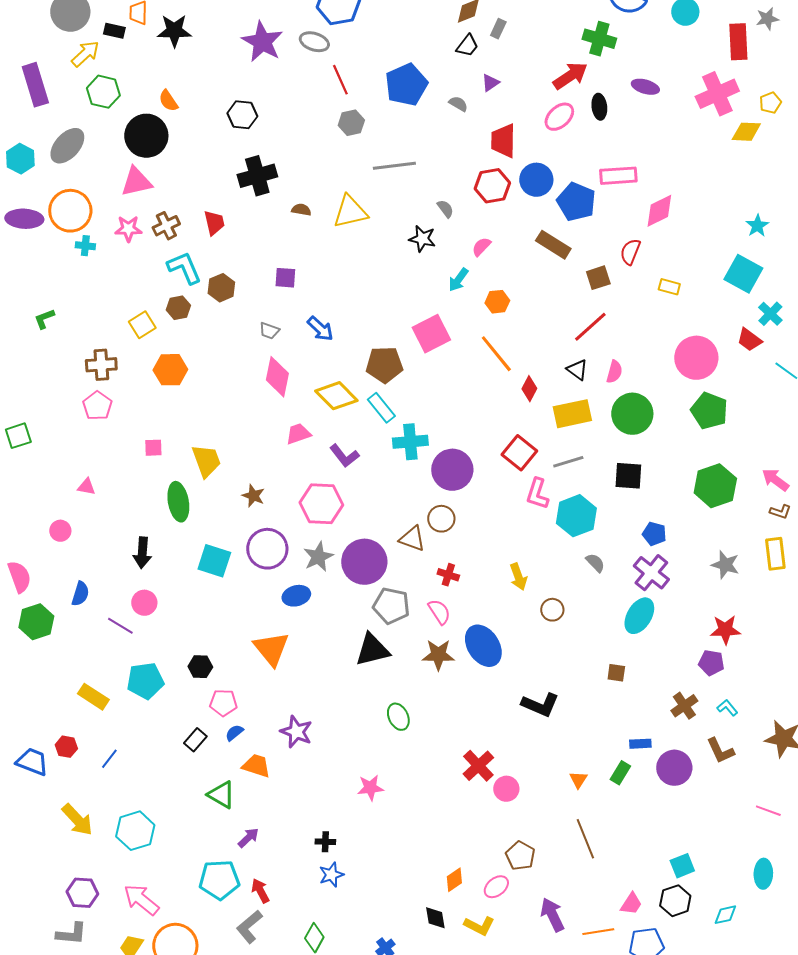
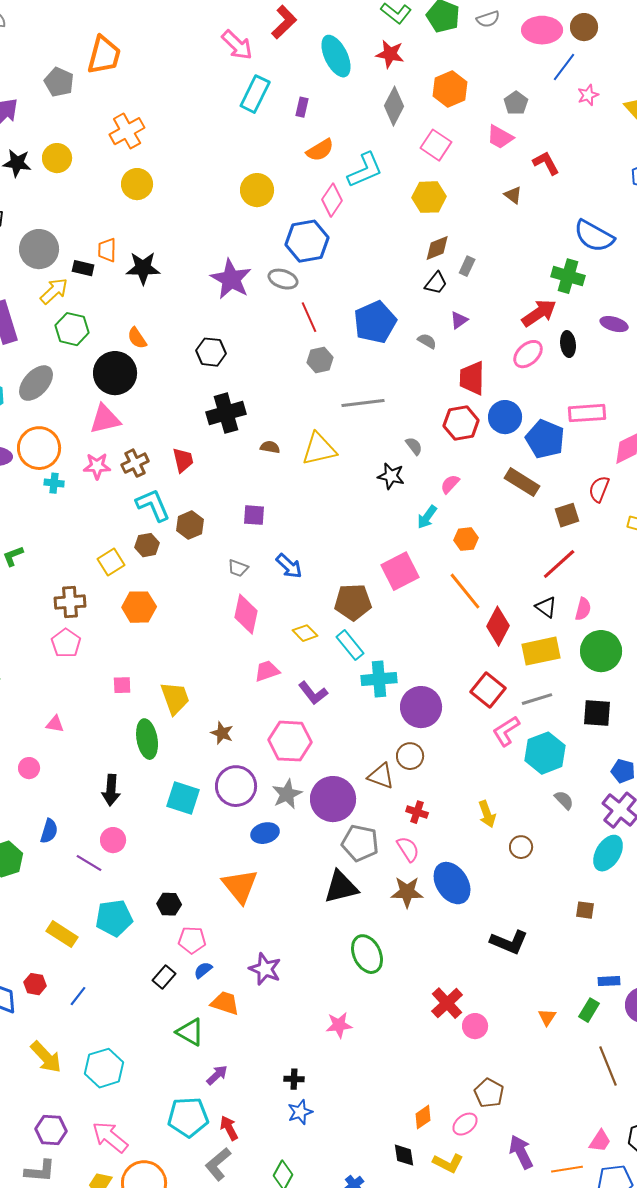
red diamond: (529, 389) -> (498, 626), size x1.5
yellow diamond: (336, 396) -> (305, 633), size x0.6
pink L-shape: (537, 494) -> (506, 731), turned 40
green ellipse: (398, 717) -> (367, 954), size x1.4
brown line: (585, 839) -> (608, 1066), moved

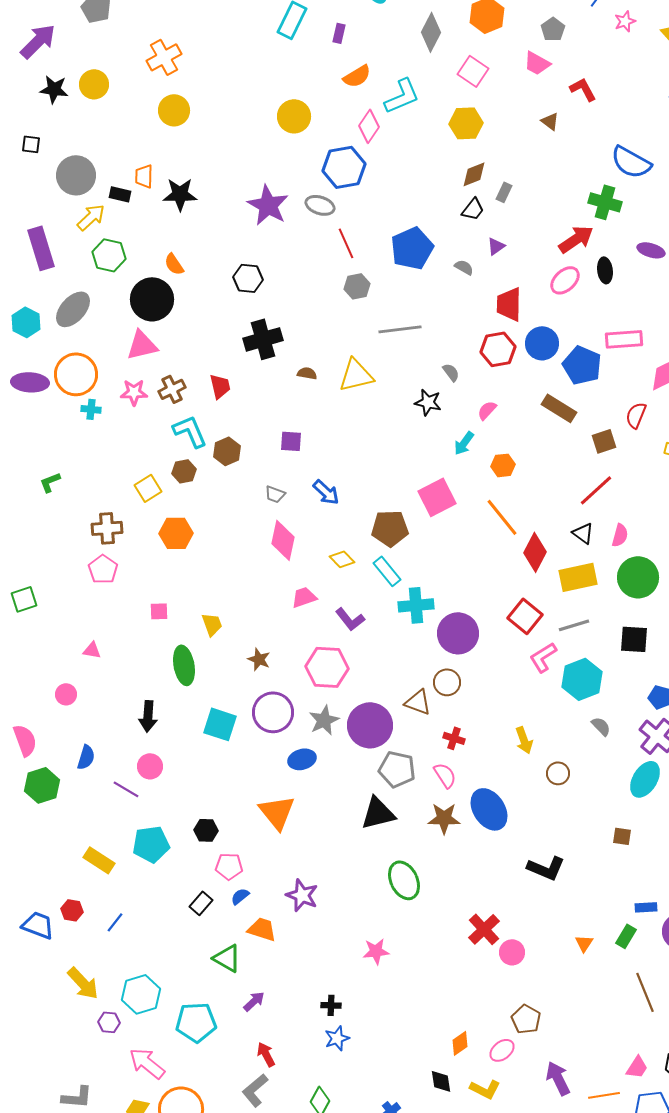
yellow trapezoid: (175, 698) -> (212, 624), size x0.7
cyan pentagon: (188, 1117) -> (196, 1022), moved
purple hexagon: (51, 1130) -> (109, 1022), moved, size x0.7

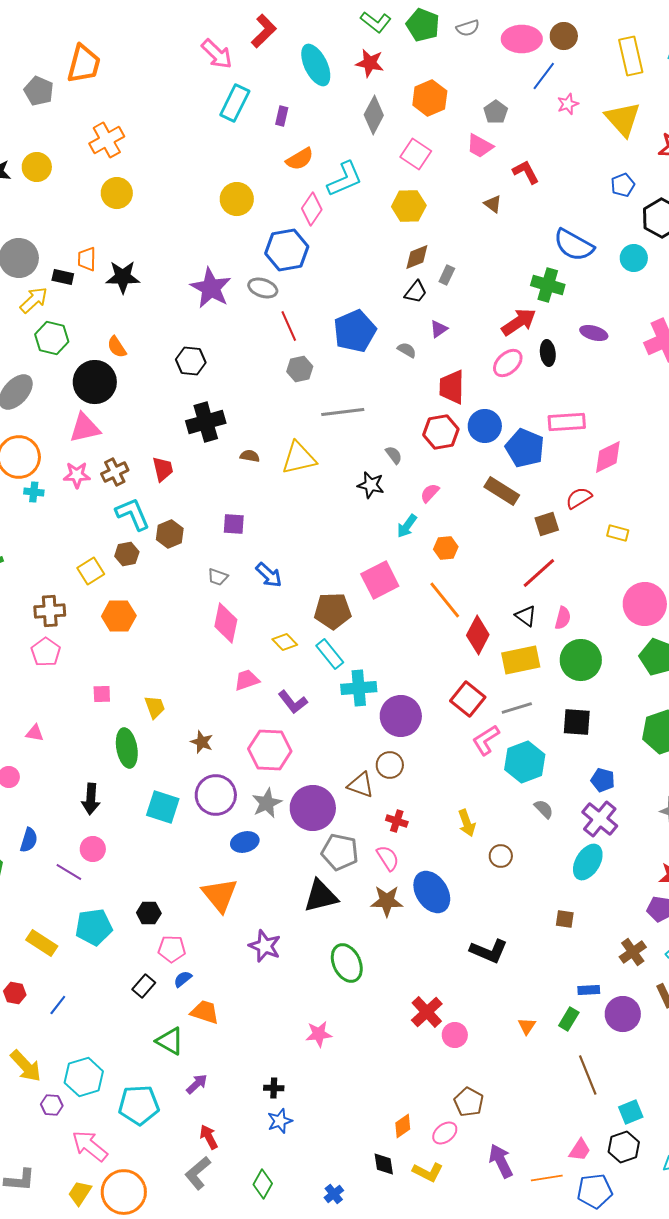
red semicircle: (636, 415) -> (579, 498), turned 36
purple star: (302, 895) -> (265, 946), moved

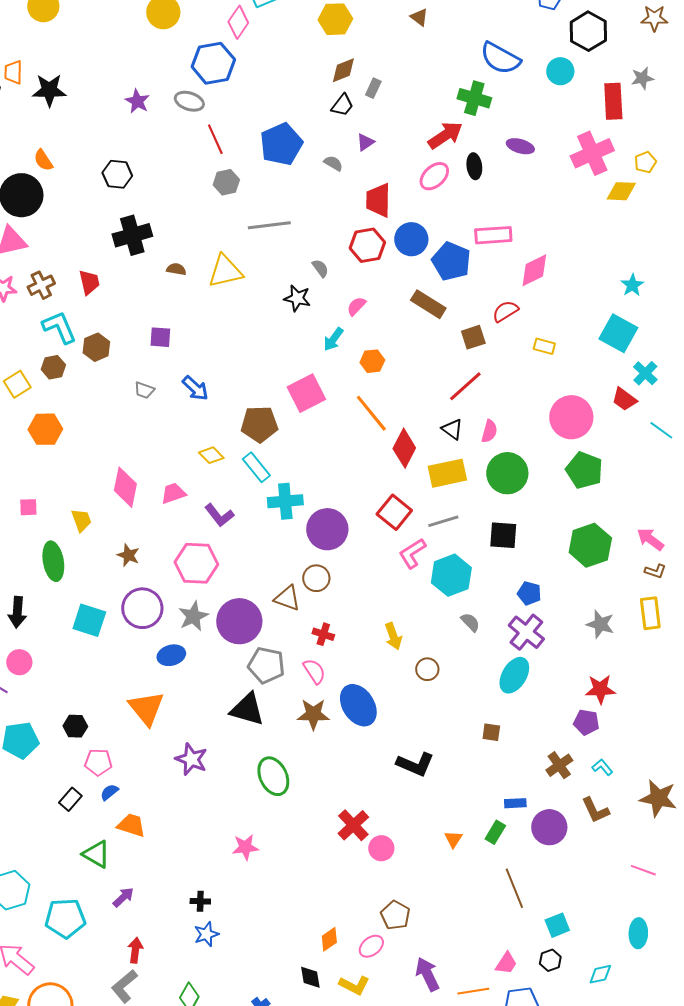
purple star: (211, 288) -> (137, 101), size x0.6
pink diamond: (226, 623) -> (125, 487), moved
black triangle: (321, 896) -> (247, 709), turned 30
red arrow: (209, 1137) -> (135, 950), turned 35
black hexagon: (624, 1147) -> (550, 960), size x0.7

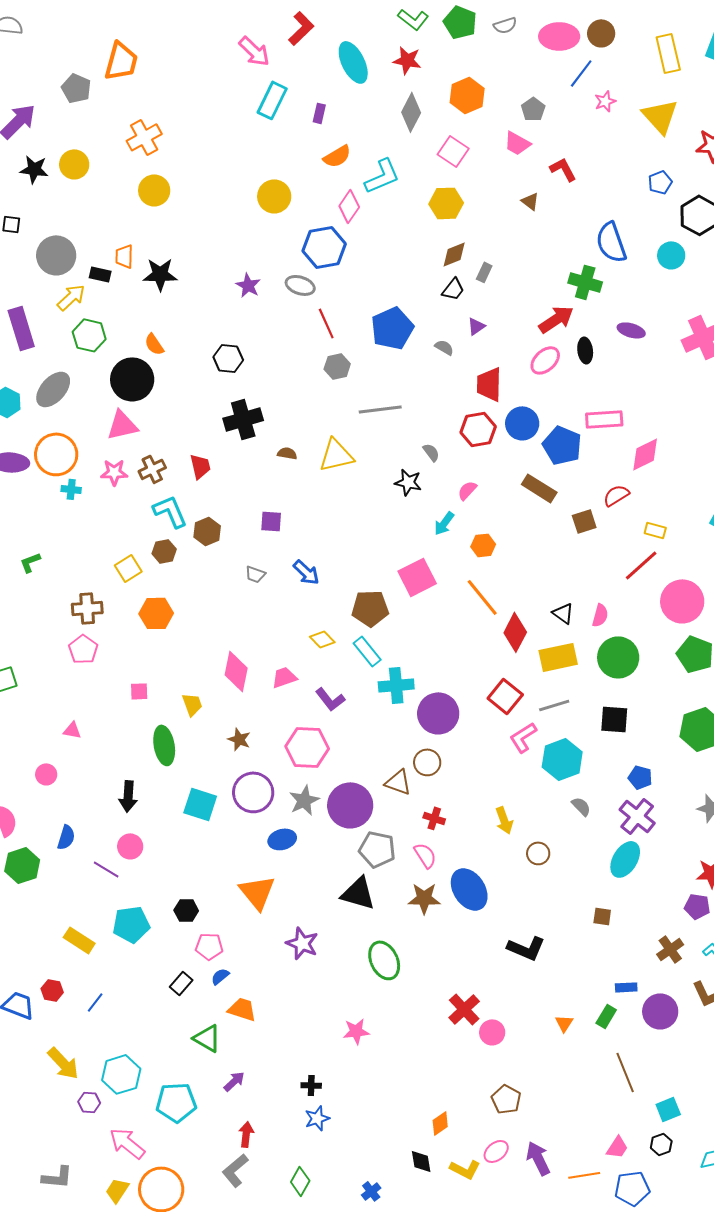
blue semicircle: (500, 58) -> (611, 242), turned 42
red line: (465, 386) -> (641, 565), moved
pink ellipse: (371, 946) -> (496, 1151), moved

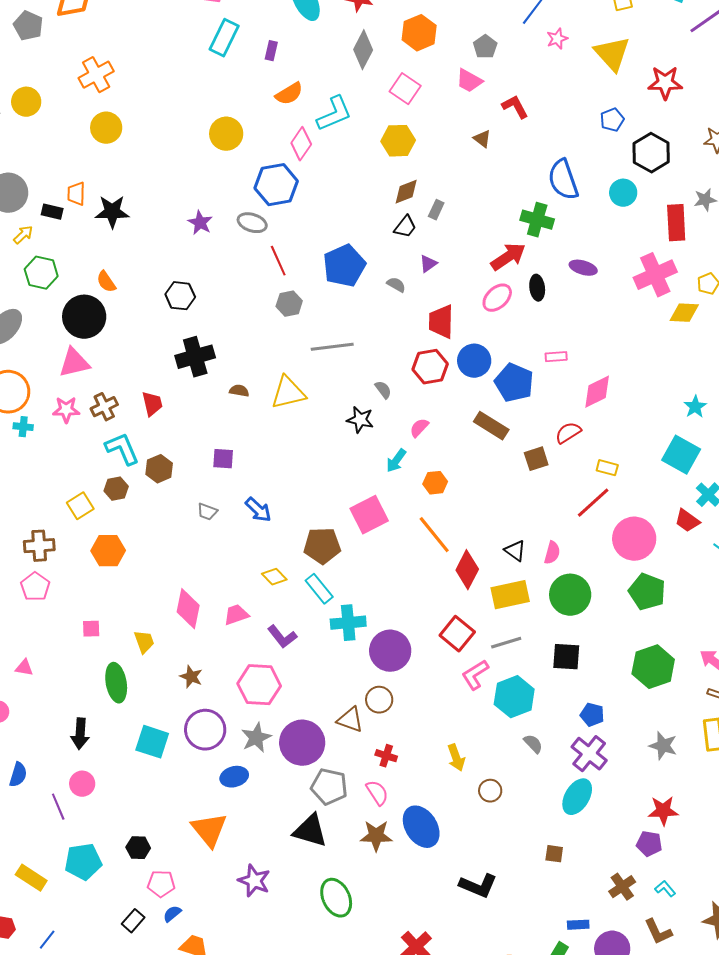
yellow arrow: (71, 297) -> (23, 235), size x0.7
pink rectangle: (604, 419) -> (556, 357), size x0.6
purple line: (106, 869) -> (58, 807), turned 36

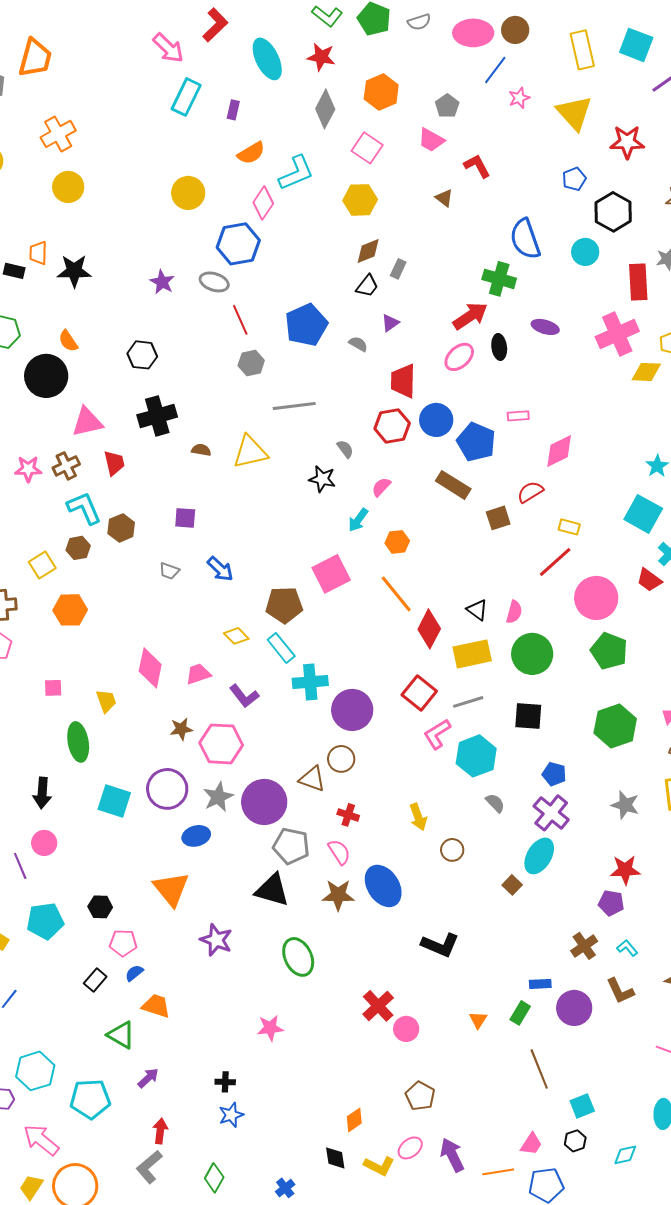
pink triangle: (74, 363) -> (87, 422), moved
brown star: (191, 677) -> (181, 729), moved, turned -30
brown square: (554, 854) -> (512, 885), moved, turned 36

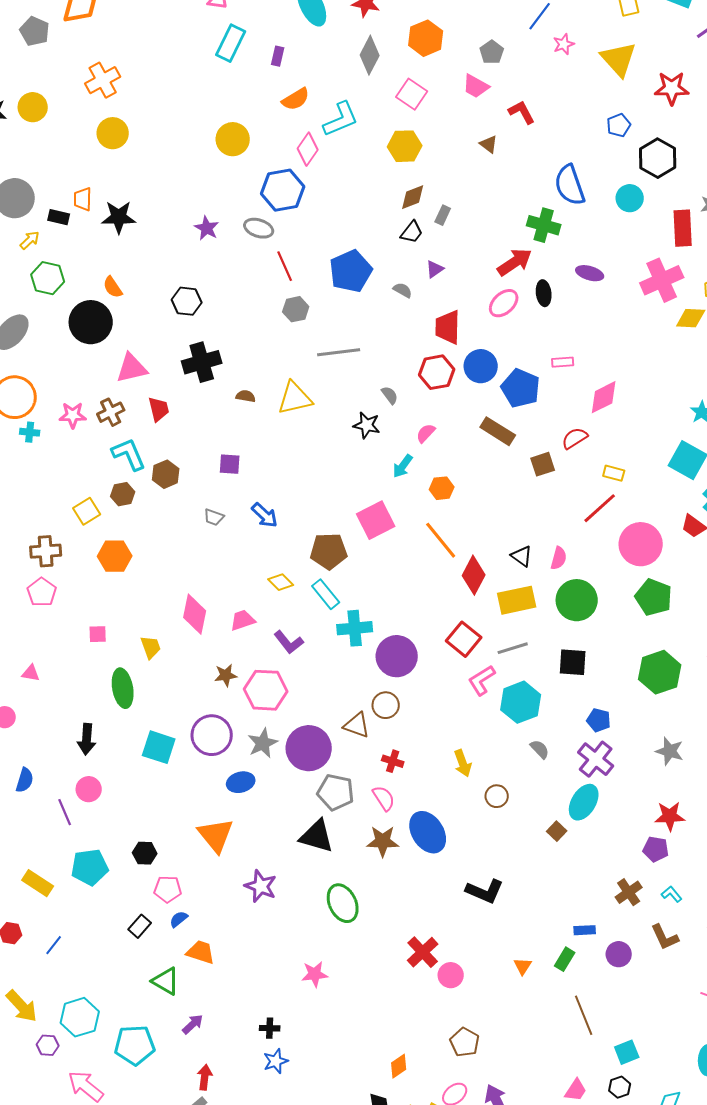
purple circle: (574, 1008) -> (619, 954), size x0.7

